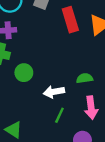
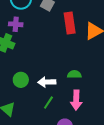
green circle: (24, 73) -> (21, 80), moved

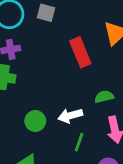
red rectangle: (70, 23) -> (80, 52), moved

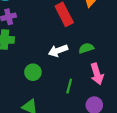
white arrow: (70, 116) -> (58, 51), moved

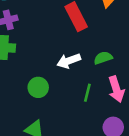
green line: (69, 86) -> (87, 93), moved

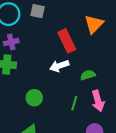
white arrow: (69, 61) -> (59, 66), moved

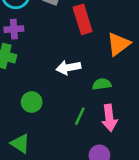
orange triangle: (94, 24) -> (118, 44), moved
red rectangle: (67, 41) -> (83, 19), moved

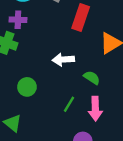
red rectangle: (83, 19) -> (81, 18), turned 30
green semicircle: (102, 84) -> (92, 78), turned 35

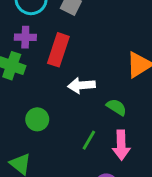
red rectangle: (81, 18) -> (58, 50), moved

